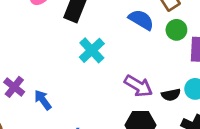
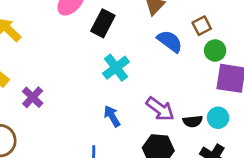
green circle: (176, 30) -> (215, 50), moved
blue arrow: (43, 100) -> (112, 116), moved

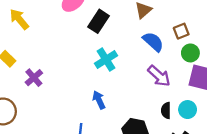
purple arrow: (160, 109) -> (159, 76), moved
black semicircle: (193, 121) -> (166, 110), turned 91

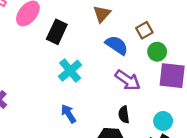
black semicircle: (166, 110) -> (124, 115), moved
cyan circle: (188, 110) -> (163, 121), moved

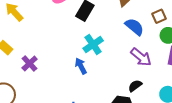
blue arrow: (68, 114) -> (81, 66), moved
black semicircle: (124, 115) -> (135, 86), turned 56

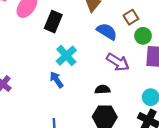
black semicircle: (135, 86) -> (102, 89), moved, turned 40

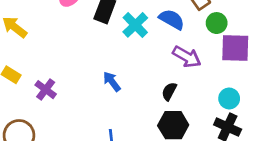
cyan cross: (66, 56) -> (135, 25), moved
black semicircle: (102, 89) -> (169, 91), turned -56

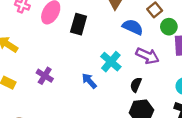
cyan cross: (135, 25) -> (111, 62), moved
purple cross: (46, 90) -> (45, 76), moved

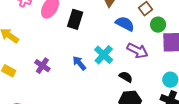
blue arrow: (89, 81) -> (79, 63), moved
black semicircle: (136, 85) -> (126, 77), turned 96

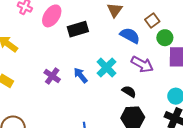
black rectangle: (75, 19) -> (78, 29), turned 54
purple cross: (42, 66) -> (52, 76), moved

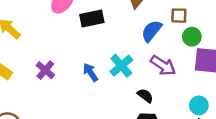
brown square: (152, 20) -> (179, 16), turned 32
blue semicircle: (130, 36) -> (152, 31), turned -84
purple cross: (52, 76) -> (45, 70), moved

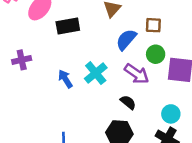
green circle: (192, 37) -> (156, 54), moved
purple cross: (45, 70) -> (22, 60), moved, turned 36
black semicircle: (145, 96) -> (128, 102), moved

